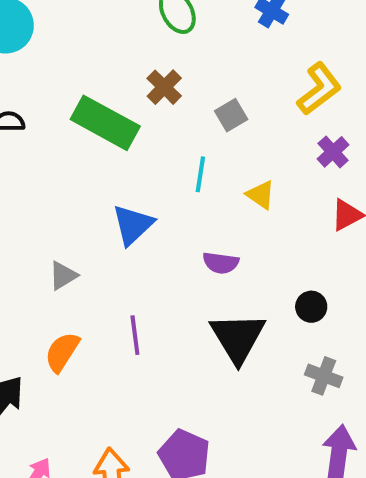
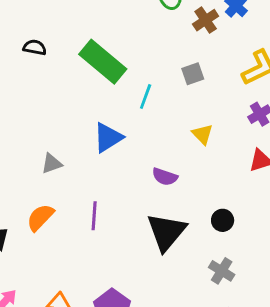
brown cross: (164, 87) -> (206, 20), moved
cyan line: (200, 174) -> (146, 96), moved

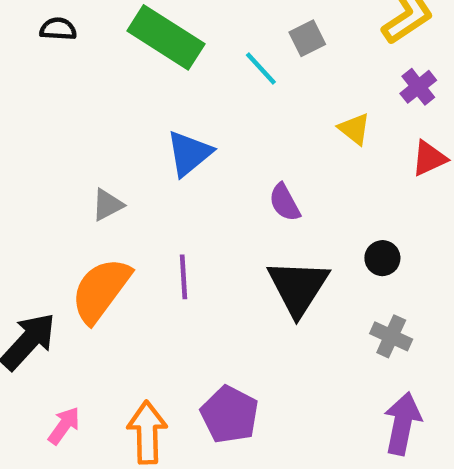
cyan line: (146, 96) -> (261, 69), moved, turned -55
yellow triangle: (202, 134) -> (354, 129), moved
purple semicircle: (165, 177) -> (285, 202), turned 50
orange semicircle: (40, 217) -> (101, 290), size x1.5

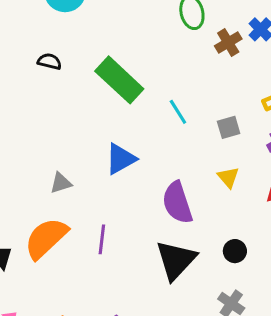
gray square: (307, 38) -> (229, 127), moved
yellow triangle: (354, 129) -> (228, 177), moved
purple semicircle: (285, 202) -> (177, 203), size x1.6

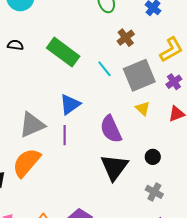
brown cross: (228, 42) -> (126, 38), moved
gray square: (229, 127) -> (139, 75), size x2.0
gray triangle: (61, 183) -> (32, 125), size x1.8
purple line: (102, 239) -> (65, 135), moved

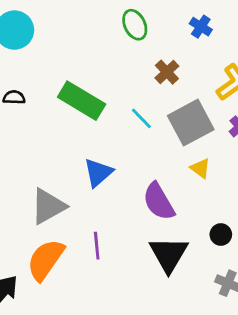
purple line: (65, 135) -> (97, 246), moved

